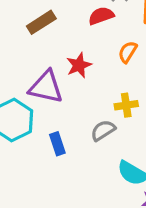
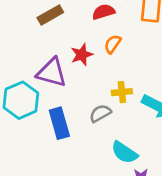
orange semicircle: (128, 52) -> (113, 44), moved
blue rectangle: (57, 144) -> (59, 123), size x1.5

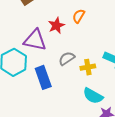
yellow cross: (122, 92) -> (88, 67), moved
gray semicircle: (100, 113) -> (67, 58), moved

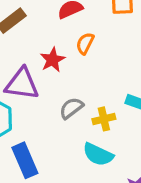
blue rectangle: (43, 77) -> (25, 160), moved
cyan semicircle: (93, 96) -> (98, 154), moved

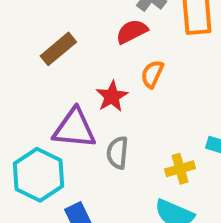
gray semicircle: (71, 108) -> (117, 153), moved, turned -45

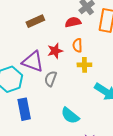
orange semicircle: (152, 74) -> (77, 45), turned -40
yellow cross: (180, 169) -> (84, 65), moved

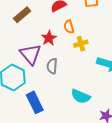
purple triangle: (33, 62) -> (30, 54), turned 45

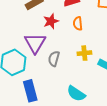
red star: (49, 38) -> (51, 21), moved
yellow cross: (81, 44) -> (84, 53), moved

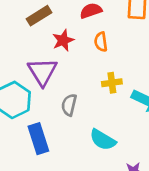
gray semicircle: (54, 59) -> (69, 105), moved

